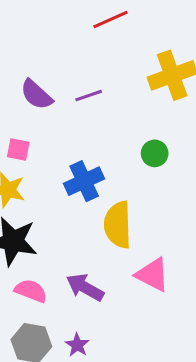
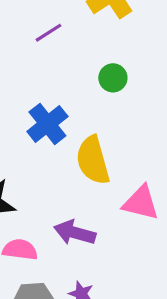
purple line: (89, 96) -> (48, 33), moved

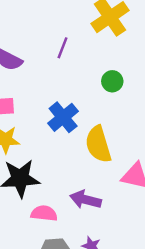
purple line: (48, 33) -> (63, 48), turned -35

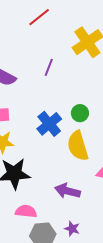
green circle: (112, 81) -> (80, 113), moved
pink semicircle: (44, 213) -> (26, 211), moved

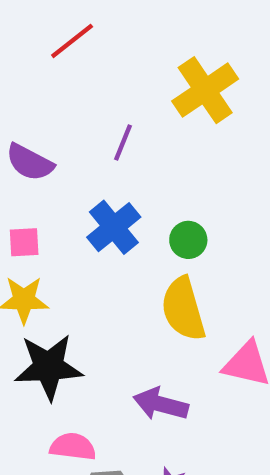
red line: (39, 17) -> (72, 41), moved
blue cross: (49, 124) -> (114, 227), moved

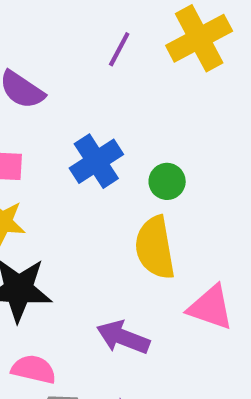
purple line: (123, 143) -> (119, 49), moved

